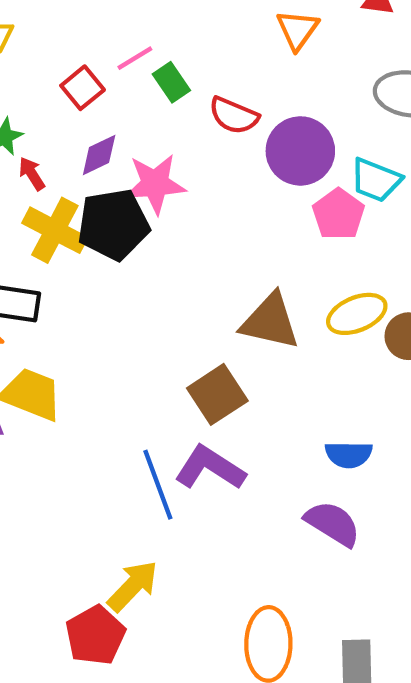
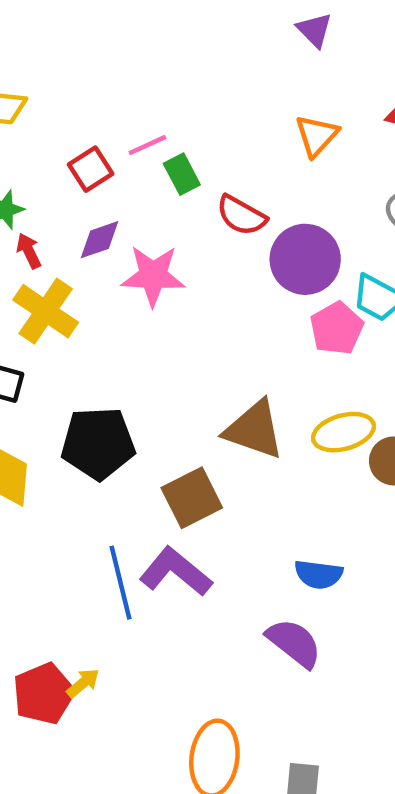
black pentagon: (113, 224) -> (98, 443), moved
yellow arrow: (133, 586) -> (83, 683), size x0.6
red pentagon: (95, 635) -> (44, 694), moved

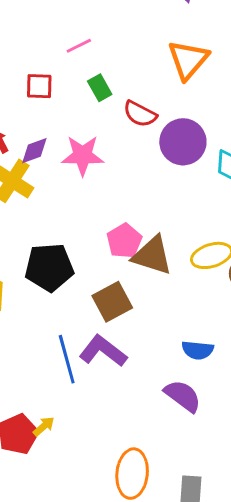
orange triangle: (317, 135) -> (188, 60), size x1.4
pink line: (147, 145) -> (79, 46), moved
red square: (91, 169) -> (39, 86), turned 36
purple diamond: (100, 240) -> (34, 151), moved
pink pentagon: (337, 328) -> (124, 241), moved

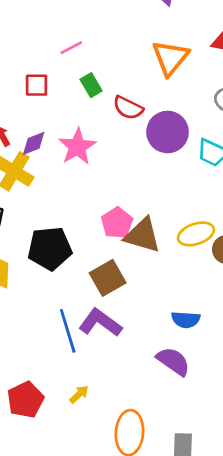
pink star: (83, 155) -> (77, 147), turned -30
yellow arrow: (44, 426) -> (79, 394), moved

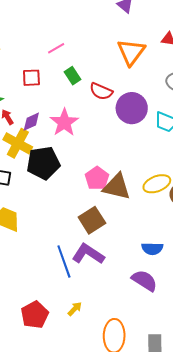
black pentagon: (50, 248) -> (43, 163), moved

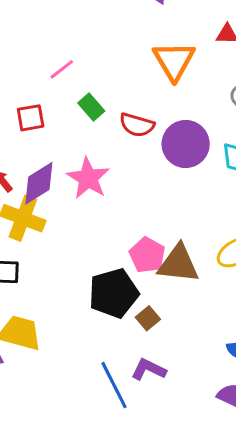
purple diamond: (31, 122) -> (39, 183), size x1.4
black pentagon: (43, 163) -> (114, 293), moved
brown square: (92, 220) -> (148, 318), size x0.6
purple L-shape: (88, 254) -> (149, 369), size x0.7

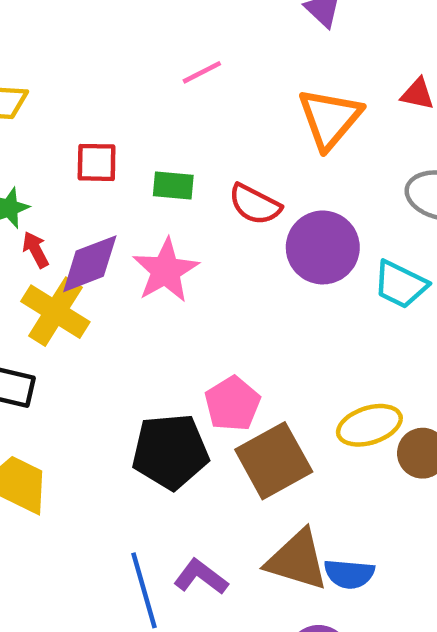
pink line: (62, 69) -> (202, 72), moved
green rectangle: (91, 107) -> (173, 186), moved, turned -55
brown triangle: (178, 264) -> (297, 560), moved
brown square: (148, 318) -> (274, 461), moved, size x2.0

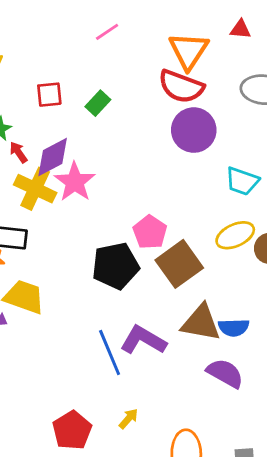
green rectangle: (173, 186) -> (98, 103), turned -45
red semicircle: (255, 204) -> (181, 86), moved, size x1.4
pink star: (166, 270) -> (75, 182), moved
cyan trapezoid: (400, 285) -> (242, 181), moved
purple L-shape: (201, 577) -> (143, 340), size x1.4

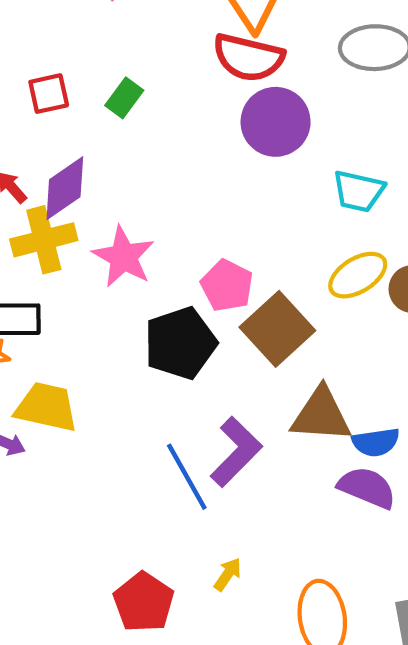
pink star: (75, 182) -> (123, 257), moved
yellow cross: (35, 189) -> (44, 240), turned -33
blue semicircle: (234, 328) -> (376, 442), moved
purple L-shape: (143, 340) -> (236, 452), turned 111

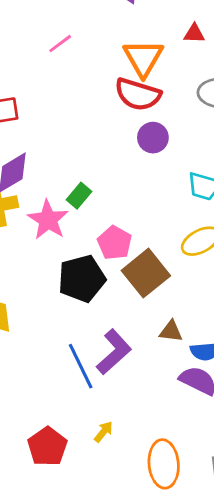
green rectangle: (124, 98) -> (79, 196), moved
purple circle: (276, 122) -> (153, 138), size x0.7
brown triangle: (321, 415) -> (171, 331), size x0.6

